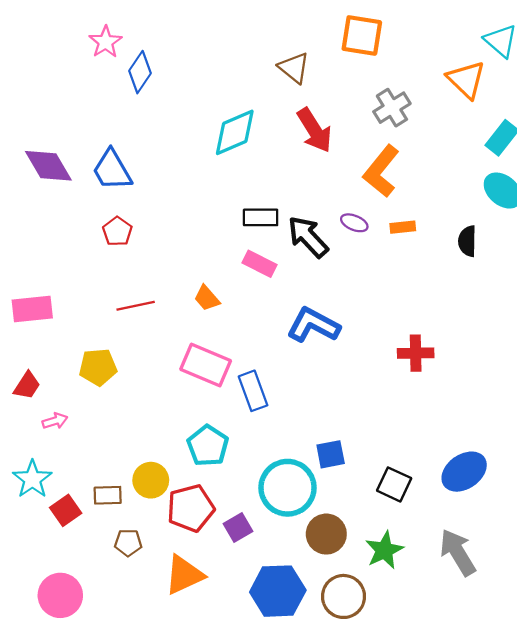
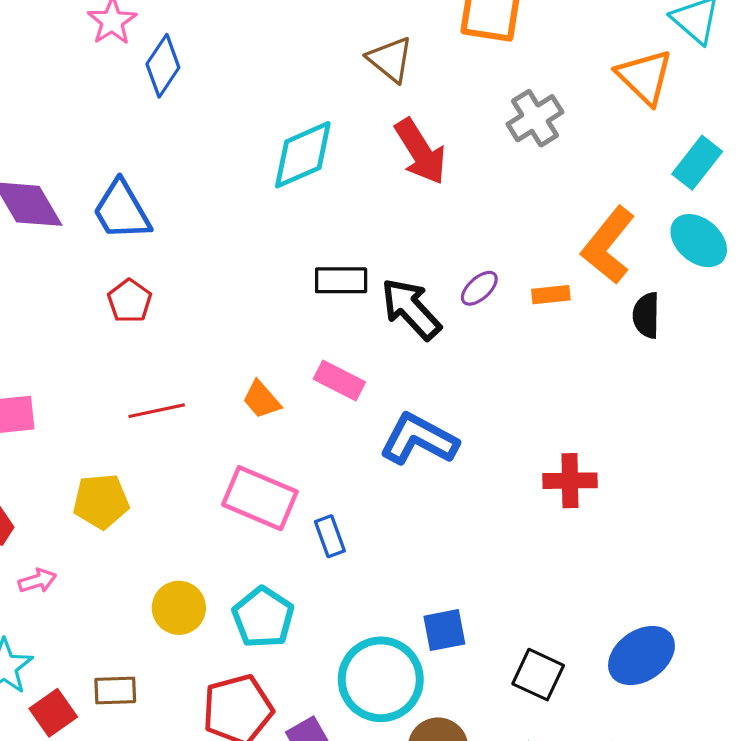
orange L-shape: (381, 171) -> (608, 245), moved
purple ellipse: (354, 223) -> (479, 288), turned -64
pink rectangle: (260, 264) -> (339, 380), moved
blue rectangle: (253, 391) -> (330, 536), size x0.7
yellow circle: (151, 480) -> (179, 608), moved

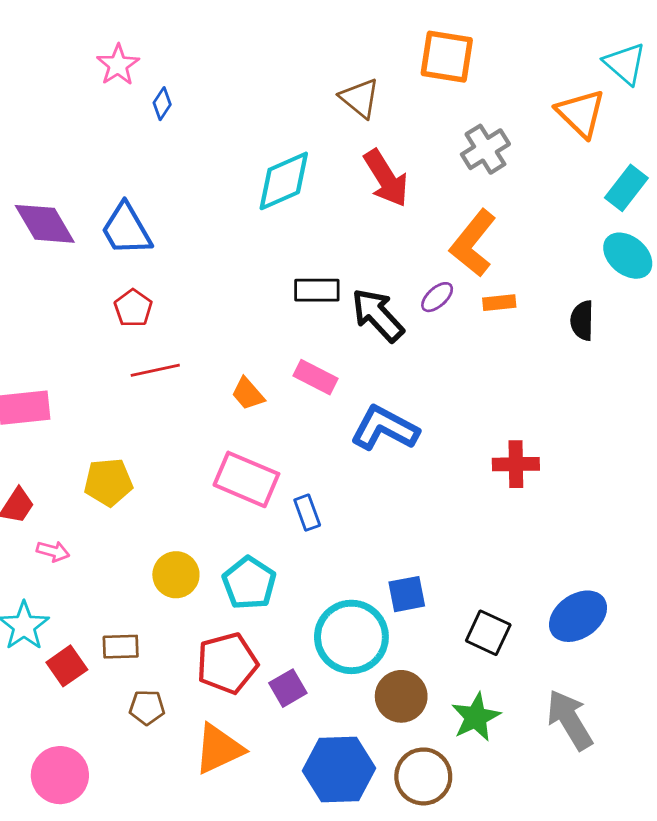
blue diamond: (163, 66) -> (162, 104), size x0.6
orange L-shape: (608, 245) -> (473, 243), moved
red line: (157, 411) -> (155, 370), moved
pink arrow: (37, 581) -> (53, 551), turned 32

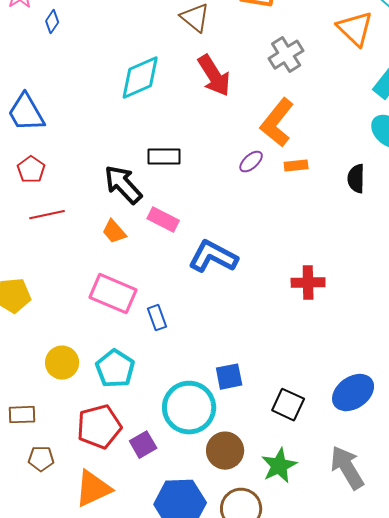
black arrow: (378, 315) -> (123, 185), moved

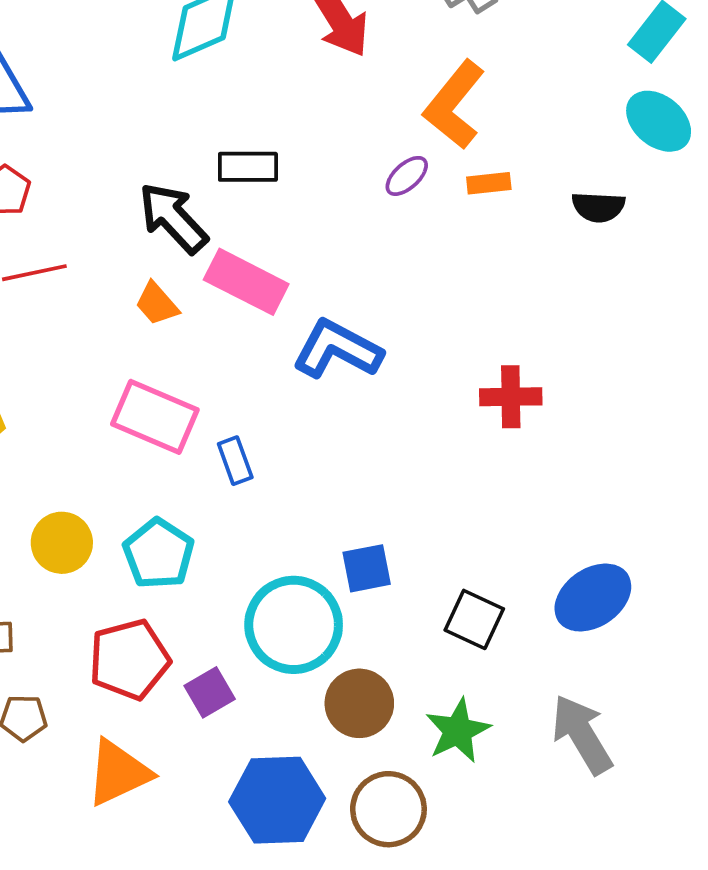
black semicircle: (356, 179) -> (598, 207), turned -88
pink rectangle: (163, 220) -> (246, 282), size x1.4

